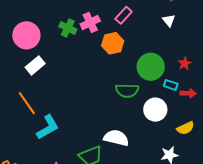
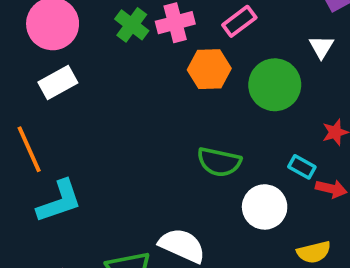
green circle: (151, 67) -> (275, 85), moved

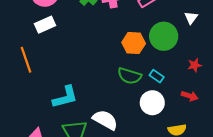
orange hexagon: (209, 69) -> (134, 43), moved
cyan rectangle: (302, 167) -> (157, 76), moved
cyan L-shape: (59, 201) -> (65, 97), moved

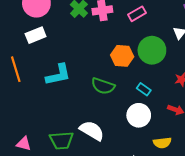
green semicircle: (129, 76) -> (103, 86), moved
cyan L-shape: (65, 97) -> (58, 75), moved

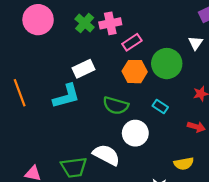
pink rectangle: (137, 14) -> (132, 42), moved
white rectangle: (36, 35) -> (83, 69), moved
white circle: (139, 115) -> (135, 133), moved

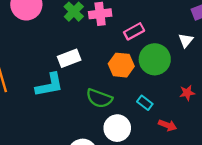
pink rectangle: (132, 42) -> (134, 31), moved
red arrow: (196, 127) -> (168, 125), moved

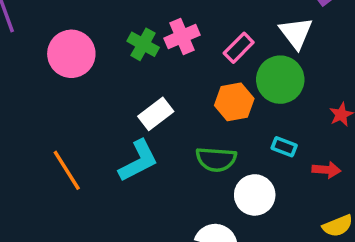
white triangle: (186, 40) -> (296, 33), moved, size x1.5

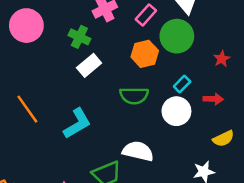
green cross: (143, 44) -> (79, 37), moved
cyan rectangle: (284, 147) -> (182, 84), turned -63
cyan L-shape: (138, 161) -> (77, 124), moved
white circle: (255, 195) -> (176, 111), moved

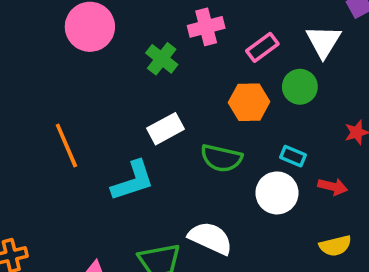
green circle: (177, 36) -> (300, 87), size x0.7
white rectangle: (89, 65) -> (166, 129), moved
cyan rectangle: (182, 84) -> (293, 156), turned 56

